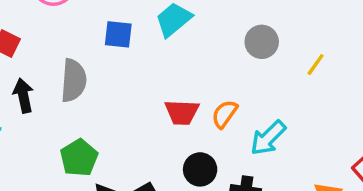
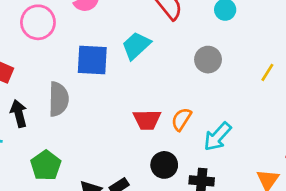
blue square: (118, 34) -> (92, 60), size x1.4
yellow line: (316, 65) -> (267, 72), moved
green pentagon: (79, 158) -> (46, 165), moved

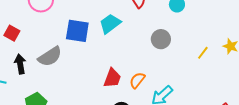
gray semicircle: (58, 99) -> (50, 57), turned 50
red trapezoid: (147, 120) -> (112, 78), turned -75

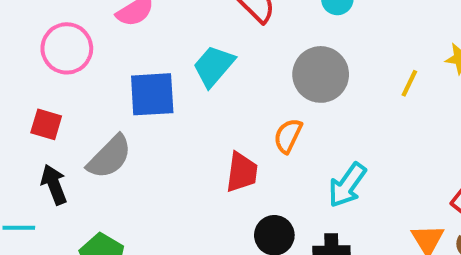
red square: (12, 33) -> (46, 124), moved
gray circle: (161, 39) -> (321, 74), size x1.4
orange semicircle: (137, 80) -> (288, 136), moved

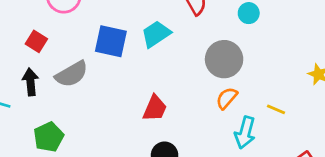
yellow line: (409, 83) -> (276, 109), moved, turned 72
orange semicircle: (288, 136) -> (227, 98), moved
cyan arrow: (347, 185) -> (245, 133), moved, turned -36

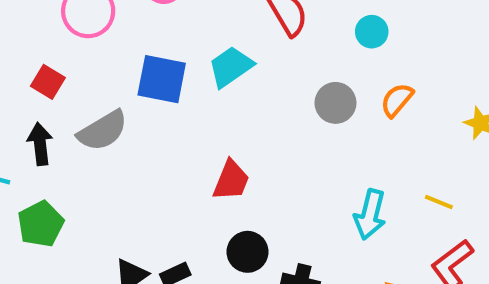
gray circle: (224, 59) -> (335, 103), size x0.7
orange semicircle: (227, 98) -> (397, 100), moved
yellow line: (276, 109) -> (439, 202), moved
green pentagon: (49, 137) -> (41, 224), moved

